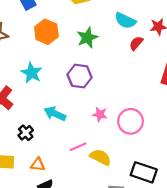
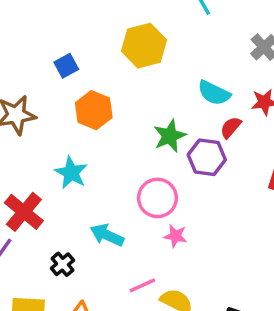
green star: (87, 38) -> (170, 136), moved
purple hexagon: (80, 76) -> (207, 157), moved
pink circle: (131, 121) -> (157, 198), moved

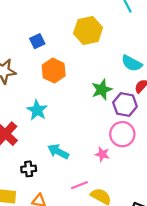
pink circle: (157, 198) -> (122, 134), moved
black cross: (62, 264) -> (29, 169), turned 32

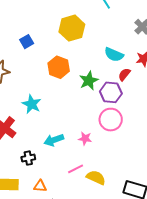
orange hexagon: (54, 71) -> (59, 67), moved
cyan arrow: (58, 151) -> (54, 140), turned -42
pink star: (102, 154) -> (85, 139), moved

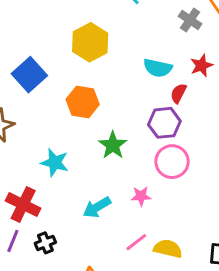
blue square: (27, 42) -> (29, 75), size x1.6
green star: (89, 81) -> (113, 145), moved
black cross: (28, 158) -> (45, 243), moved

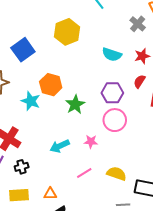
red semicircle: (178, 93) -> (139, 81), moved
orange hexagon: (83, 102) -> (51, 85), moved
cyan star: (55, 163) -> (31, 101), moved
yellow semicircle: (168, 249) -> (117, 174), moved

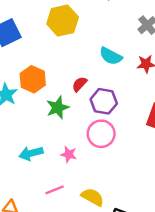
red semicircle: (139, 81) -> (80, 84), moved

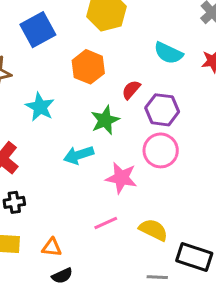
orange hexagon: (33, 79) -> (88, 67), moved
cyan arrow: (31, 153) -> (79, 155), moved
pink star: (69, 154) -> (121, 178), size x1.5

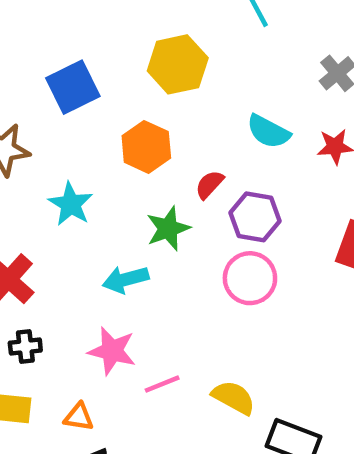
pink star: (121, 178) -> (112, 351), moved

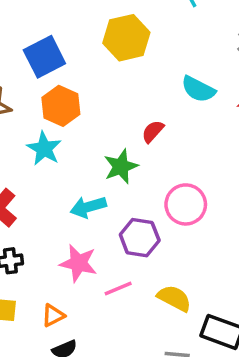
orange hexagon: (146, 147) -> (61, 106), moved
purple hexagon: (255, 217) -> (140, 238), moved
orange triangle: (79, 417) -> (53, 315), turned -35

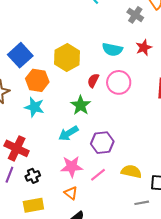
yellow hexagon: (126, 38) -> (67, 58), moved
pink circle: (186, 204) -> (119, 82), moved
orange triangle: (53, 315) -> (71, 193), moved, turned -40

